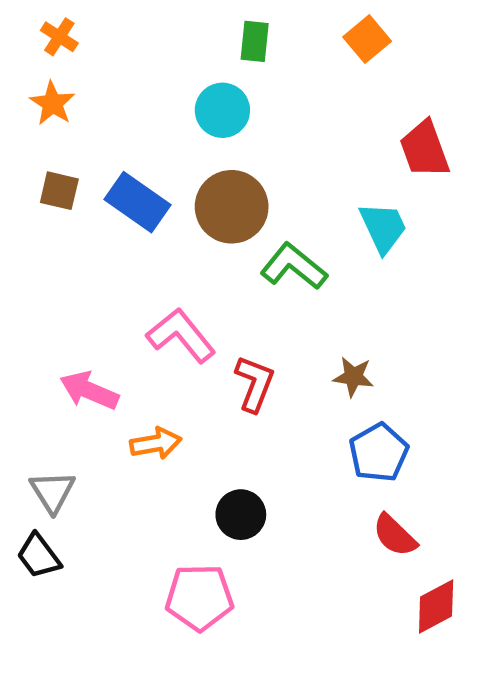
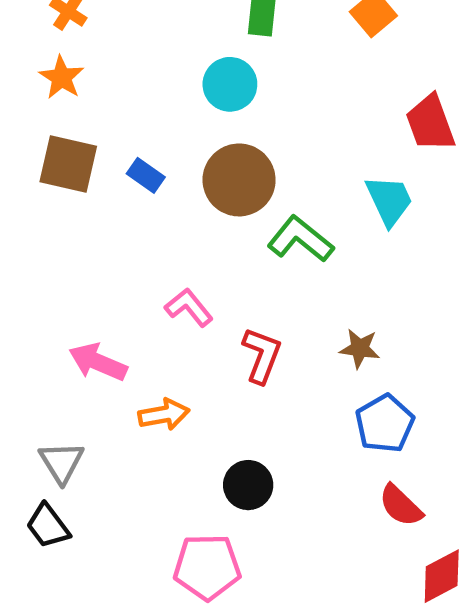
brown square: (59, 191) -> (68, 164), size x1.5
blue rectangle: (137, 202) -> (146, 175), size x0.6
pink L-shape: (181, 335) -> (189, 307), size x0.7

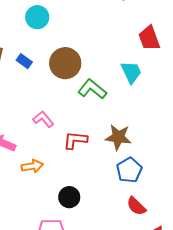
cyan circle: (230, 84) -> (37, 17), moved
brown star: (360, 348) -> (118, 137), size x1.5
red L-shape: (262, 355) -> (75, 140), turned -105

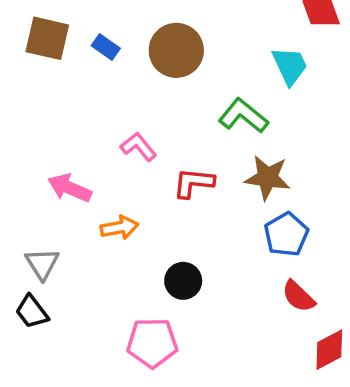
green L-shape: (92, 89) -> (243, 116), moved

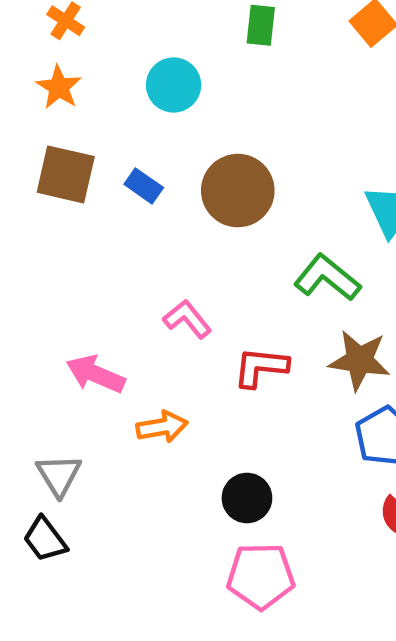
pink pentagon: (152, 343) -> (261, 576), moved

